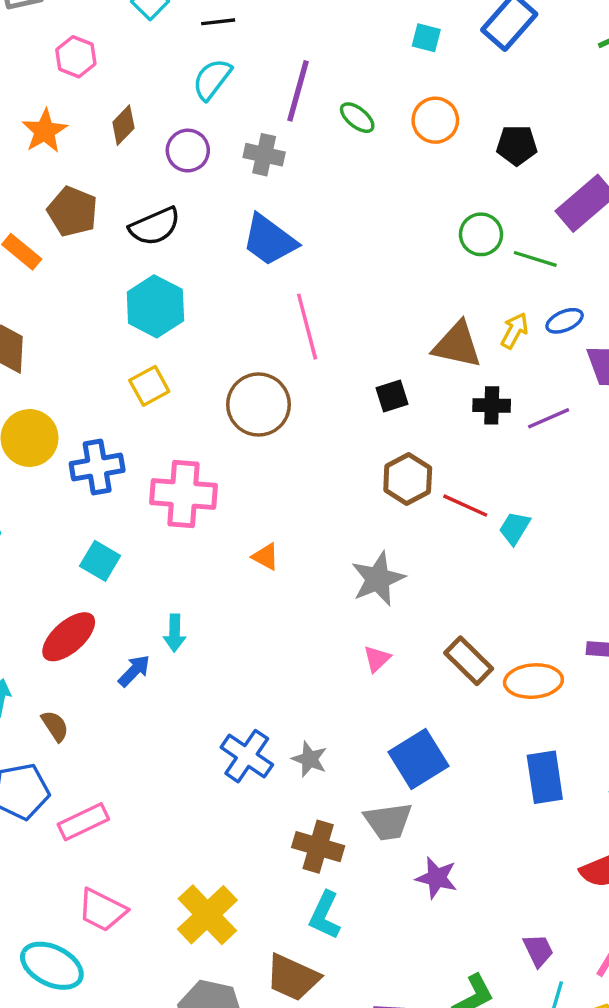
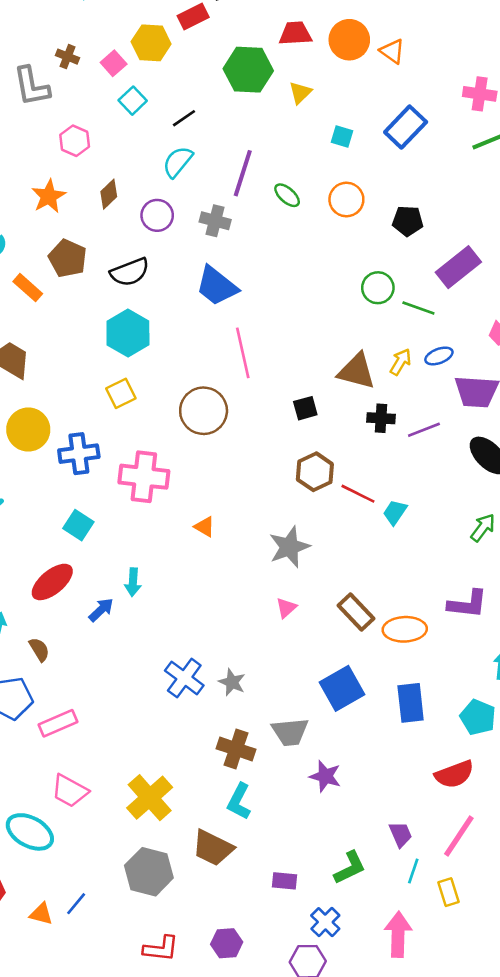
black line: (218, 22) -> (184, 118), turned -30
blue square: (419, 759) -> (342, 688), moved

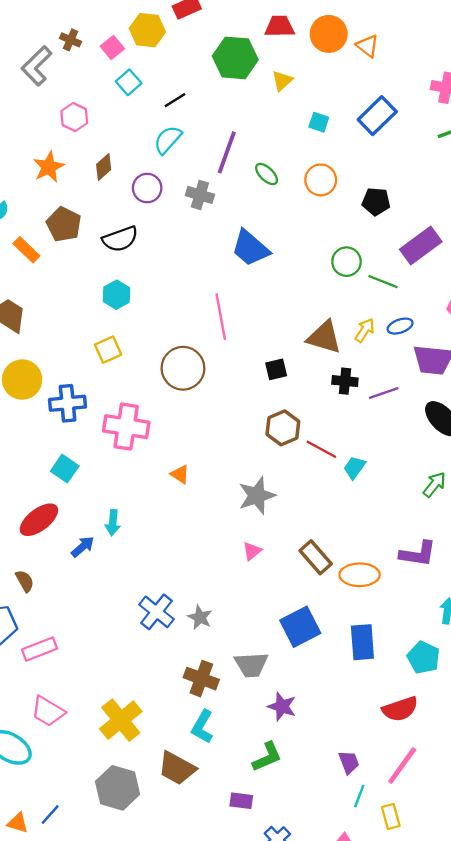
gray L-shape: (32, 86) -> (37, 66), turned 54
blue trapezoid: (217, 286) -> (250, 248), moved
cyan hexagon: (128, 333) -> (116, 295), size x0.7
green L-shape: (350, 868) -> (267, 757), moved

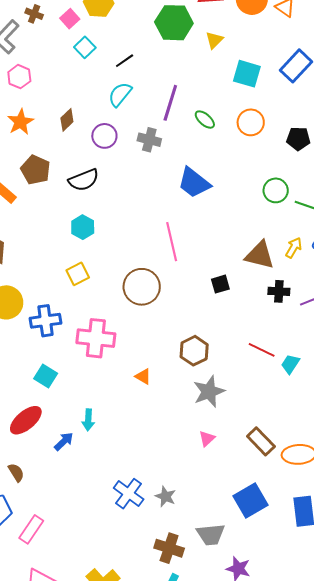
pink hexagon: (74, 117) -> (19, 77), moved
cyan square: (319, 122) -> (247, 74), size x1.6
brown hexagon: (283, 428) -> (194, 351), moved
pink rectangle: (39, 649) -> (31, 529), turned -32

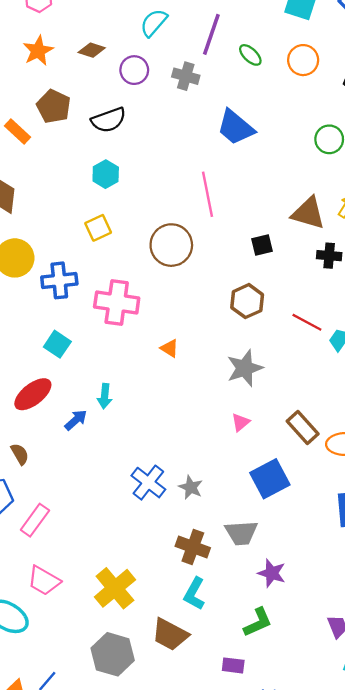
brown diamond: (67, 120) -> (92, 50), turned 60
brown hexagon: (194, 351) -> (247, 301), moved
blue square: (251, 501) -> (270, 479), moved

